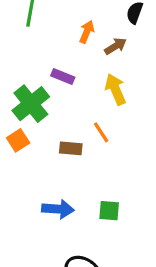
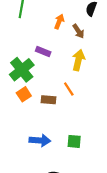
brown arrow: (115, 46) -> (78, 31), turned 88
yellow arrow: (115, 89) -> (78, 60), turned 36
orange square: (18, 140) -> (24, 94), moved

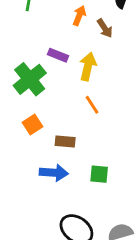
yellow arrow: (78, 60) -> (88, 67), moved
orange square: (24, 94) -> (33, 125), moved
brown rectangle: (48, 100) -> (65, 142), moved

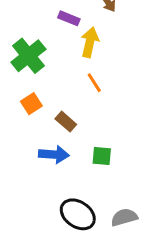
purple rectangle: (58, 55) -> (69, 18), moved
brown rectangle: (65, 142) -> (66, 122), turned 36

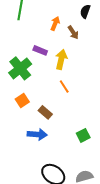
purple rectangle: (69, 18) -> (40, 50), moved
green square: (102, 156) -> (83, 135), moved, turned -32

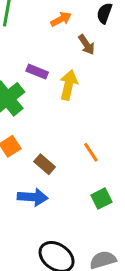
orange arrow: (55, 23) -> (61, 19), moved, turned 40
orange line: (64, 86) -> (91, 152), moved

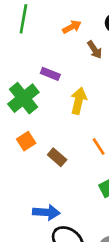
yellow arrow: (69, 85) -> (79, 101), moved
blue arrow: (33, 197) -> (46, 212), moved

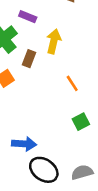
brown rectangle: (57, 157) -> (29, 59), moved, turned 70

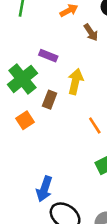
blue arrow: (24, 144) -> (44, 189), turned 105

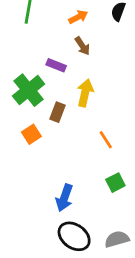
brown arrow: (91, 32) -> (82, 46), moved
blue arrow: (44, 189) -> (64, 198), moved

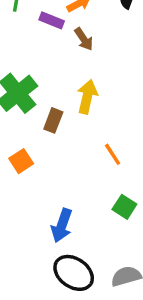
purple rectangle: (56, 65) -> (52, 20), moved
orange square: (31, 134) -> (21, 161), moved
green square: (115, 183) -> (124, 207), turned -30

